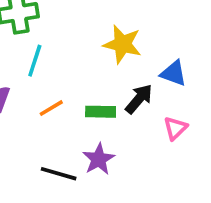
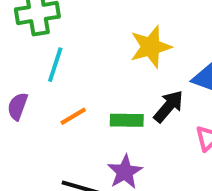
yellow star: (122, 44) -> (151, 47), turned -30

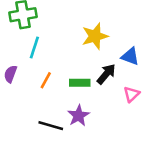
orange line: (73, 116) -> (46, 80), turned -30

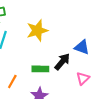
yellow star: (95, 36) -> (37, 31), moved
orange line: (46, 80) -> (12, 81), moved

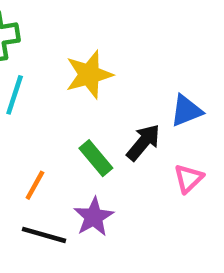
blue triangle: (82, 47) -> (186, 111), turned -42
green rectangle: (40, 69) -> (96, 158), turned 49

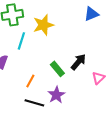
yellow star: (89, 75) -> (43, 25), moved
blue triangle: (186, 111) -> (91, 14), moved

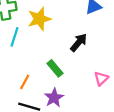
black arrow: (78, 62) -> (79, 43), moved

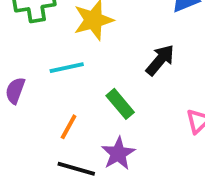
cyan line: (15, 37) -> (67, 68), moved, turned 60

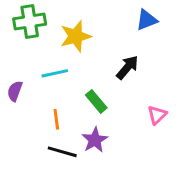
orange line: (69, 127) -> (56, 119), turned -36

